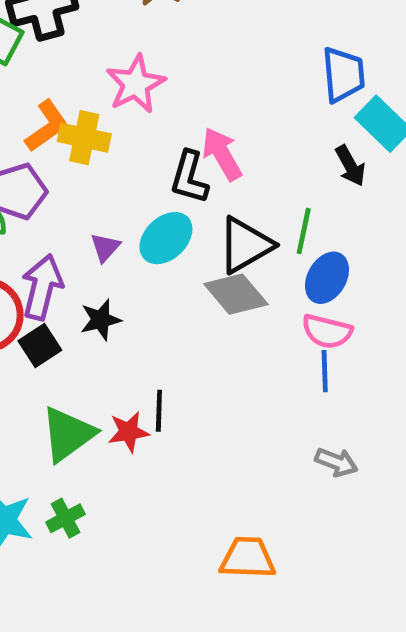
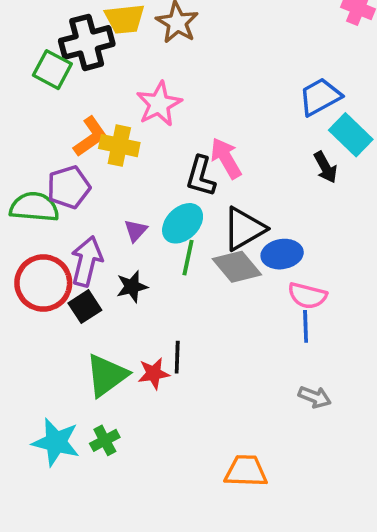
blue trapezoid: (343, 75) -> (320, 97), turned -114
green line: (304, 231) -> (188, 258), moved
blue ellipse: (327, 278) -> (282, 254), moved, turned 51

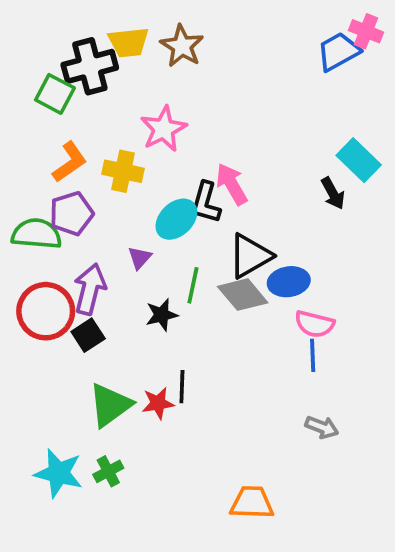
blue trapezoid: (320, 97) -> (338, 52), moved
orange L-shape: (90, 136) -> (70, 162), moved
cyan ellipse: (183, 223) -> (176, 219), moved
black star: (132, 287) -> (162, 315), moved

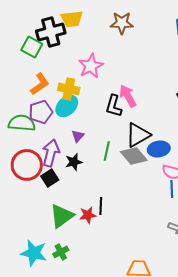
brown star: (182, 46) -> (122, 23), moved, turned -30
cyan ellipse: (176, 219) -> (67, 106), moved
black star: (162, 315) -> (74, 162), moved

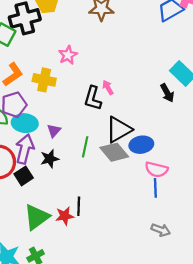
pink star: (91, 66) -> (68, 55), size x0.7
pink arrow: (128, 96) -> (108, 87), size x0.6
cyan ellipse: (67, 106) -> (25, 123), moved, turned 50

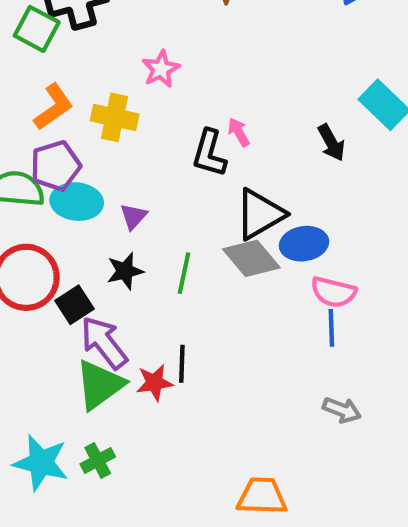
black arrow: (167, 93) -> (331, 143), moved
green line: (85, 147) -> (184, 273), moved
purple arrow: (25, 149) -> (104, 343), moved, turned -52

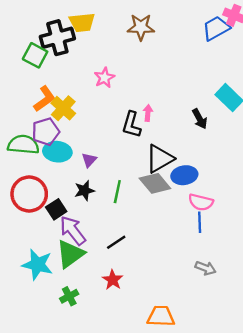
yellow cross: (115, 117) -> (63, 108), moved, turned 30
pink arrow: (239, 132) -> (148, 113), turned 35
black line: (182, 364) -> (116, 242), turned 54
red star: (155, 383) -> (113, 280), moved, turned -30
cyan star: (41, 463) -> (37, 265), moved

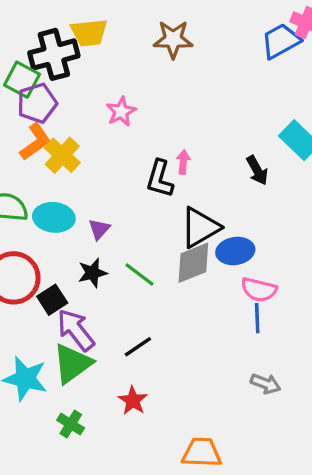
purple pentagon: (46, 132) -> (37, 103), moved
gray diamond: (155, 183) -> (193, 263), turned -72
green line: (117, 192) -> (140, 275), turned -65
green cross: (69, 296) -> (71, 424), turned -30

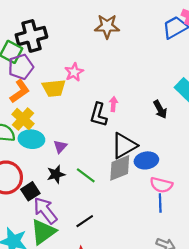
yellow trapezoid: (89, 33) -> (54, 88), moved
yellow cross: (62, 155) -> (23, 119), moved

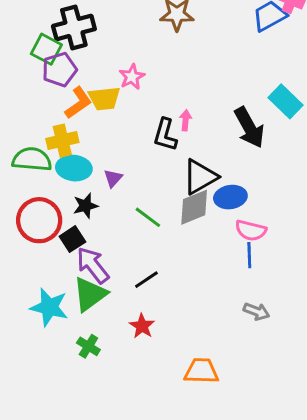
orange L-shape: (20, 91) -> (78, 103), moved
black arrow: (160, 109) -> (249, 127), size x1.6
yellow cross: (23, 119) -> (62, 141), turned 35
black star: (56, 174) -> (86, 206), moved

